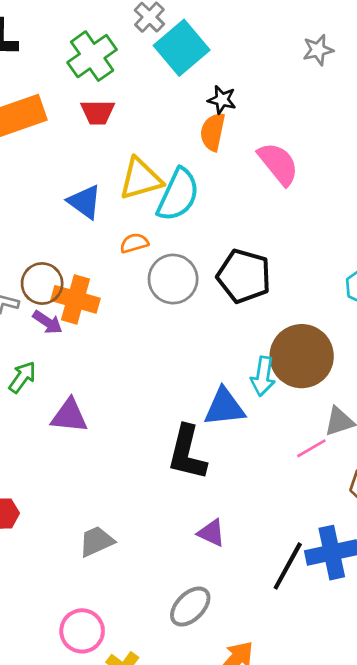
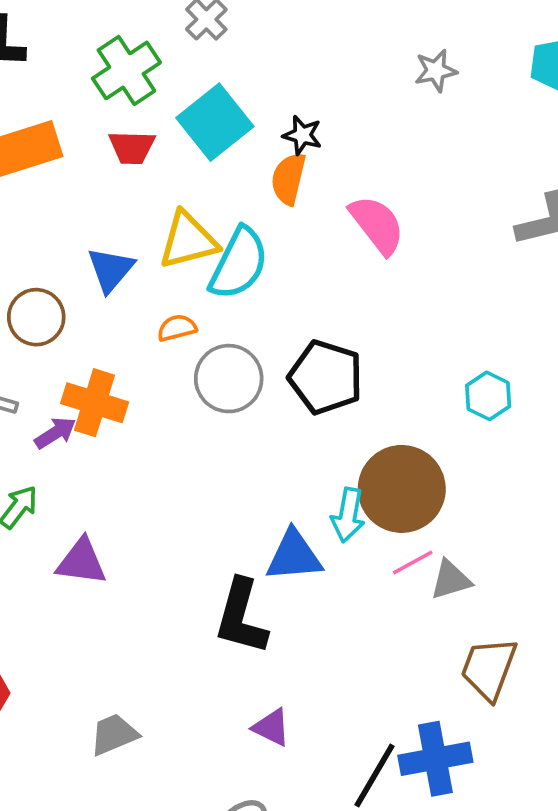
cyan square: (182, 48) -> (215, 122), moved
blue triangle: (85, 202) -> (111, 270), turned 33
brown circle: (42, 284) -> (36, 317), moved
purple arrow: (48, 322) -> (55, 433), turned -68
pink line: (311, 448) -> (413, 562), moved

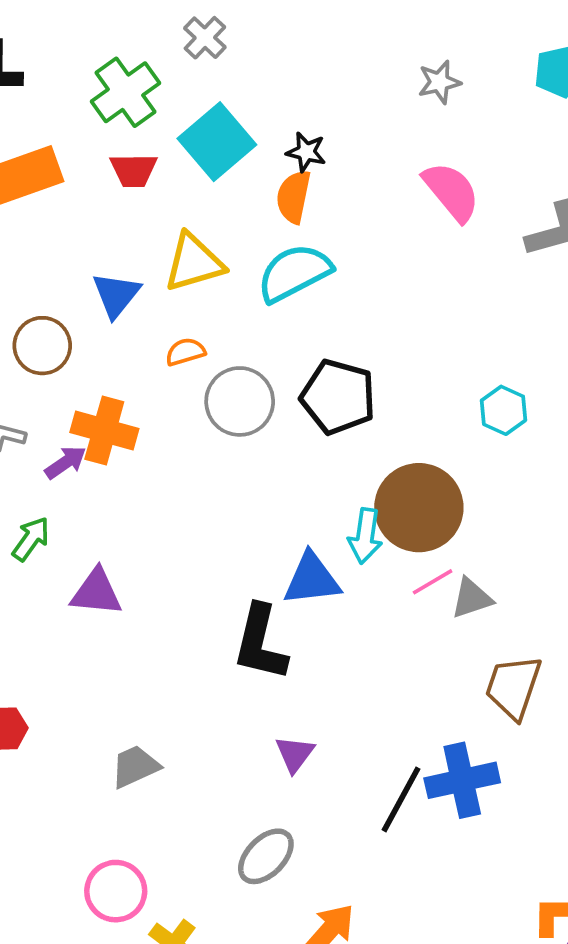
pink semicircle: (377, 225) -> (451, 192), moved
cyan semicircle: (239, 264) -> (294, 273), moved, turned -142
purple triangle: (271, 727) -> (295, 754), turned 42

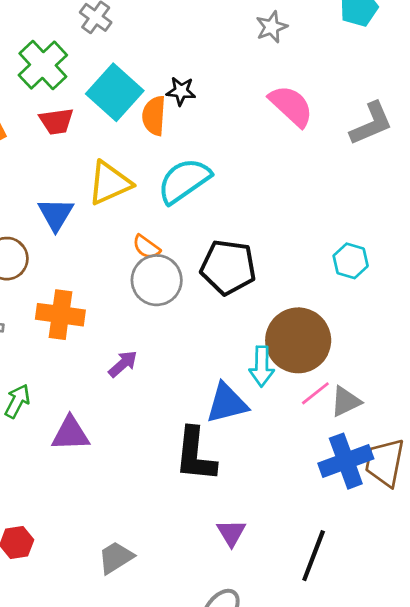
orange semicircle: (294, 197) -> (154, 116), moved
orange semicircle: (185, 352) -> (146, 247), moved, turned -120
purple arrow: (66, 462) -> (123, 364), moved
blue cross: (462, 780) -> (346, 461), moved

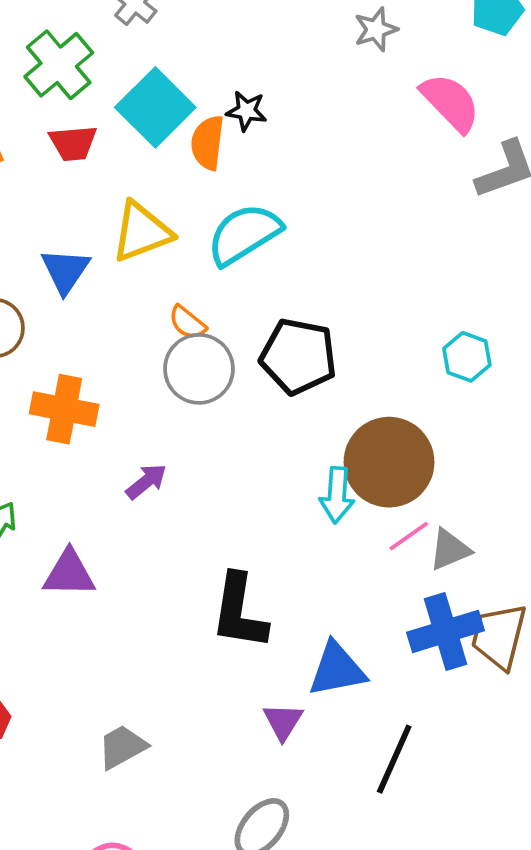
pink semicircle: (291, 106) -> (450, 102), moved
blue triangle: (227, 403) -> (337, 669), moved

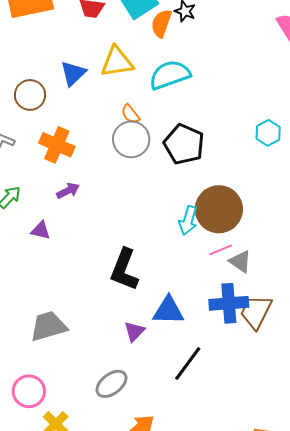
cyan hexagon: (467, 357) -> (268, 133), moved
purple arrow: (146, 481) -> (68, 191), moved
gray triangle: (450, 550) -> (240, 261), turned 45
purple triangle: (69, 573) -> (41, 230), size x0.7
gray trapezoid: (122, 747) -> (48, 326), size x1.4

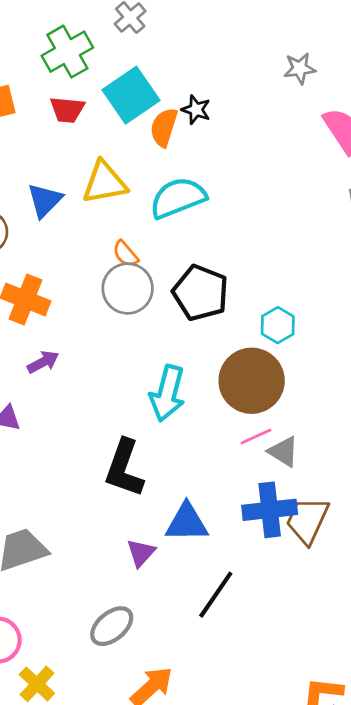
cyan hexagon: (268, 133) -> (278, 325), moved
cyan arrow: (188, 220) -> (167, 393), moved, size x1.4

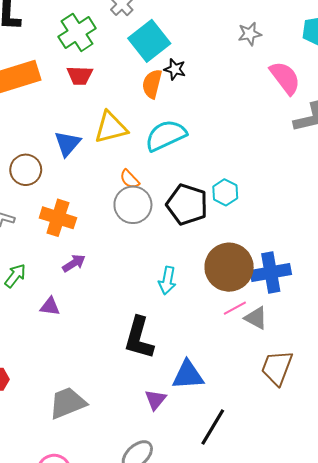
cyan square: (131, 95) -> (149, 41), moved
cyan hexagon: (278, 325) -> (225, 192), moved
cyan arrow: (167, 393) -> (167, 280), size x0.7
blue cross: (270, 510) -> (271, 272), moved

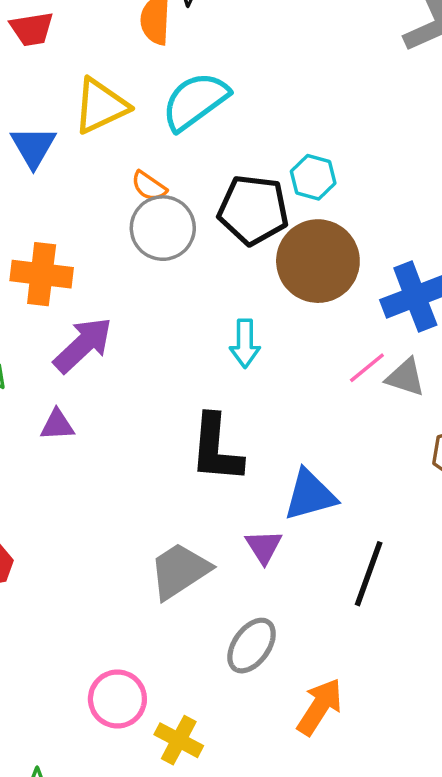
purple arrow: (74, 263) -> (83, 345), size x1.6
brown circle: (229, 267) -> (318, 261), moved
gray trapezoid: (67, 403) -> (180, 571), moved

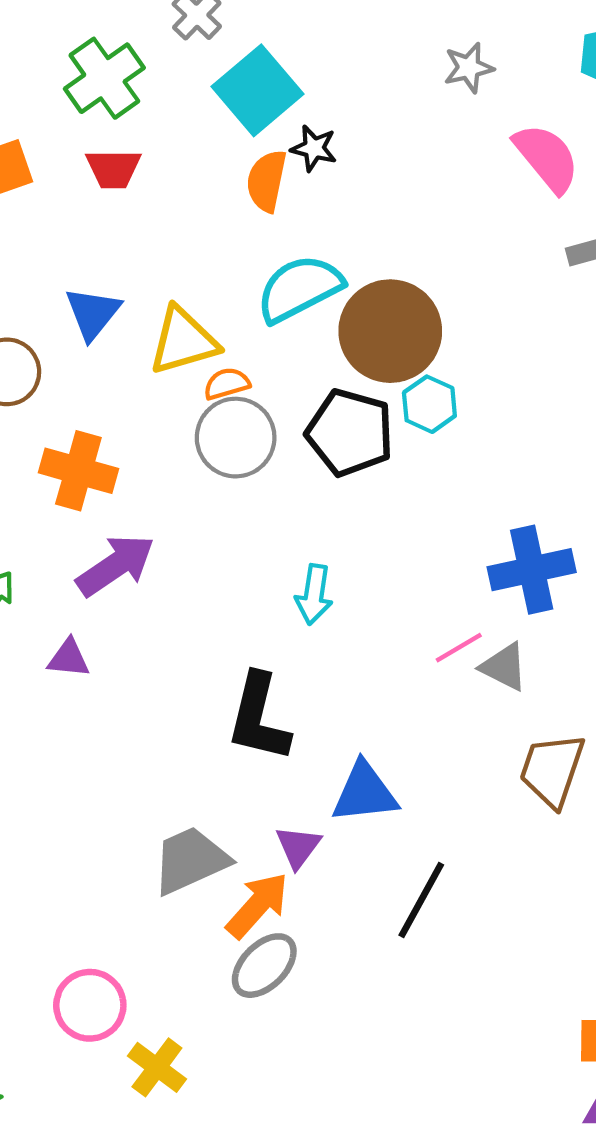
yellow triangle: (101, 106) -> (183, 341), moved
orange semicircle: (149, 186) -> (227, 384), turned 120
brown circle: (318, 261) -> (390, 331), moved
orange arrow: (320, 707) -> (257, 905), moved

